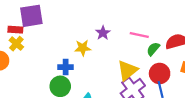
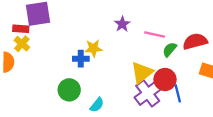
purple star: (103, 33) -> (122, 24), moved
blue cross: (66, 67) -> (81, 59), moved
red circle: (160, 73) -> (165, 79), moved

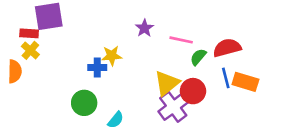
blue line: (178, 93) -> (226, 78), moved

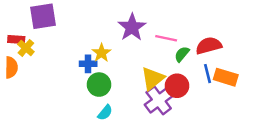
purple star: (144, 28) -> (132, 27), size x1.6
red rectangle: (29, 33) -> (16, 39), moved
yellow star: (112, 56) -> (101, 53), turned -30
green circle: (84, 103) -> (99, 85), moved

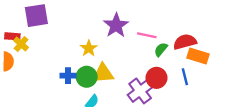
blue cross: (88, 64) -> (68, 76), moved
blue line: (207, 74) -> (185, 77), moved
orange rectangle: (226, 77) -> (198, 56), moved
yellow triangle: (153, 78) -> (103, 73), moved, turned 35

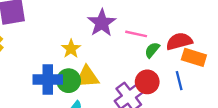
blue cross: (68, 76) -> (48, 79), size x1.6

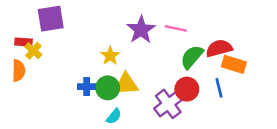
pink line: (136, 34) -> (176, 28), moved
green semicircle: (152, 50) -> (192, 57), size x1.5
blue cross: (48, 79) -> (87, 87), size x0.6

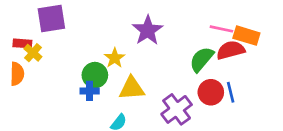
pink line: (176, 28) -> (221, 29), moved
orange rectangle: (234, 64) -> (246, 36), moved
green circle: (108, 88) -> (95, 75), moved
red circle: (187, 89) -> (211, 92), moved

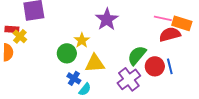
green semicircle: (202, 59) -> (137, 55), moved
blue cross: (90, 91) -> (74, 78), moved, turned 32

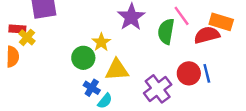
pink line: (163, 18) -> (182, 16), moved, turned 42
green semicircle: (137, 55) -> (166, 31), moved, turned -30

